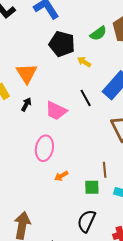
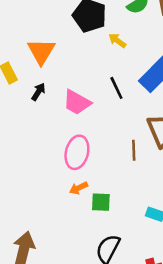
pink ellipse: (44, 148) -> (77, 152), moved
brown line: (105, 170) -> (134, 150), moved
green square: (92, 187) -> (101, 202), moved

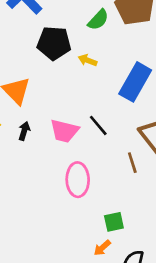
black line: (116, 88) -> (98, 125), moved
orange arrow: (79, 188) -> (102, 248), moved

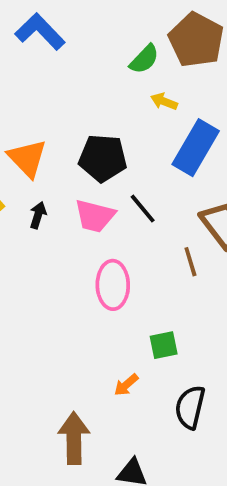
black pentagon: (54, 43) -> (103, 158), moved
yellow arrow: (88, 60) -> (164, 101), moved
orange arrow: (102, 248) -> (126, 385), moved

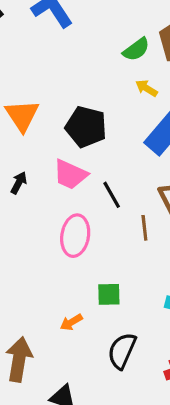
black line: (143, 209) -> (112, 195), moved
black arrow: (38, 215) -> (19, 183), moved

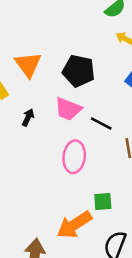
black line: (112, 195) -> (101, 123), turned -30
orange arrow: (71, 322) -> (74, 225), size x2.0

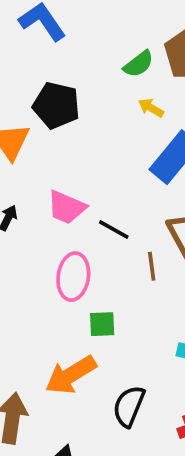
black pentagon: (79, 71) -> (56, 105), moved
green square: (103, 202) -> (102, 324), moved

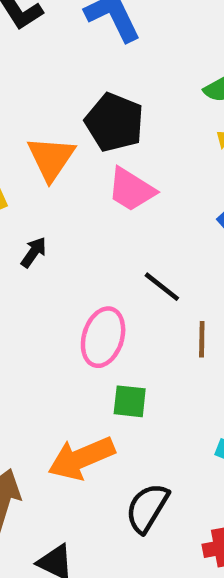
pink trapezoid: (67, 207) -> (131, 190), moved

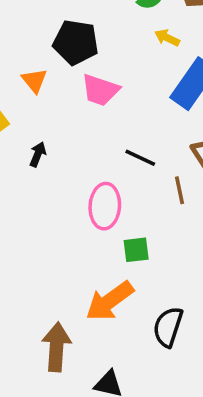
orange triangle: (51, 158) -> (34, 81), size x0.7

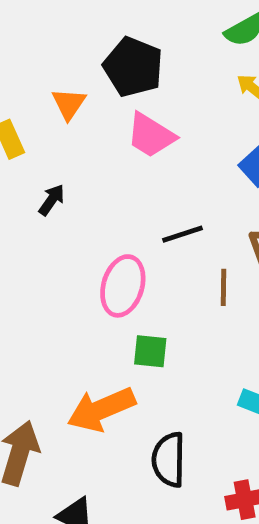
black line: (140, 158) -> (182, 234), turned -56
black semicircle: (168, 327) -> (169, 460), turned -30

